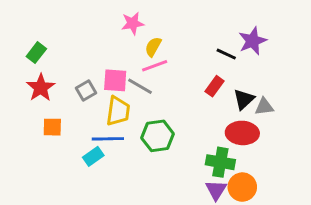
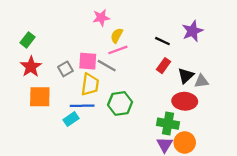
black line: (226, 54) -> (162, 41), moved
orange square: (52, 127) -> (40, 97), size x1.5

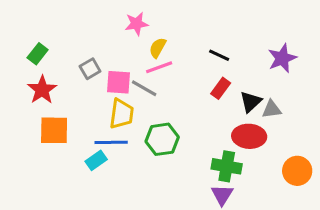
purple star: (193, 31) -> (282, 58), moved
gray square: (65, 69) -> (90, 69), moved
orange circle: (185, 142) -> (297, 171), moved

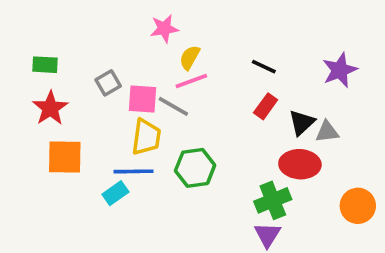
green rectangle: (38, 54) -> (45, 65), turned 55
green cross: (227, 166) -> (273, 200), turned -32

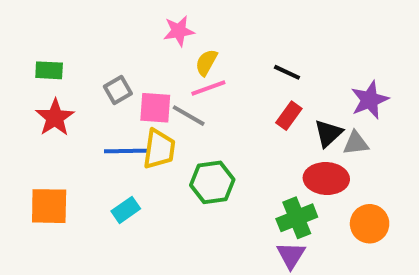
purple star: (340, 70) -> (370, 100), moved
orange square: (65, 157) -> (49, 206), moved
blue line: (134, 171) -> (126, 151), moved
orange circle: (358, 206) -> (370, 224), moved

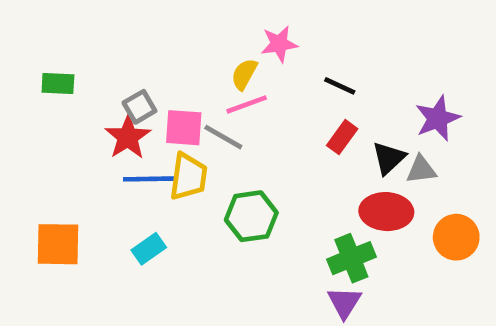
pink star: (179, 31) -> (279, 44), moved
red star: (55, 118) -> (128, 137), moved
orange circle: (370, 224) -> (456, 237), moved

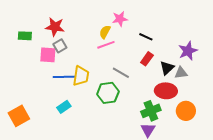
pink square: (184, 128) -> (48, 55), moved
red star: (128, 137) -> (55, 27), moved, turned -30
gray line: (223, 137) -> (121, 73), moved
orange circle: (456, 237) -> (186, 111), moved
orange square: (58, 244) -> (19, 116), moved, turned -30

